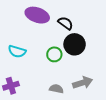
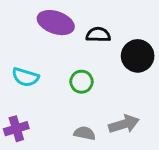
black semicircle: (65, 23) -> (98, 35), turned -35
black circle: (75, 44) -> (138, 56), moved

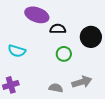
black semicircle: (98, 35) -> (58, 29), moved
green circle: (82, 82) -> (64, 54), moved

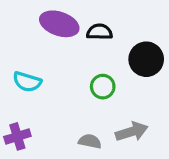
black semicircle: (58, 29) -> (100, 32), moved

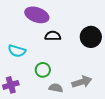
black semicircle: (100, 32) -> (53, 36), moved
green circle: (103, 87) -> (43, 70), moved

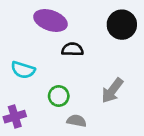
black circle: (91, 37) -> (122, 25), moved
gray arrow: (82, 82) -> (112, 91), moved, turned 144

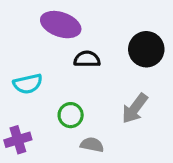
black circle: (122, 25) -> (146, 49), moved
cyan semicircle: (23, 70) -> (28, 84), turned -30

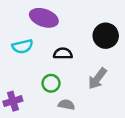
black semicircle: (87, 59) -> (63, 54), moved
cyan semicircle: (28, 84) -> (22, 46), moved

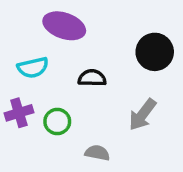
green circle: (51, 83) -> (57, 121), moved
purple cross: (13, 101) -> (19, 113), moved

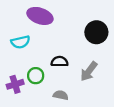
black semicircle: (92, 78) -> (60, 62), moved
purple cross: (19, 113) -> (15, 84), moved

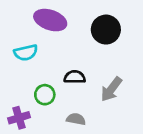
black circle: (96, 32) -> (106, 30), moved
purple cross: (15, 84) -> (19, 118), moved

